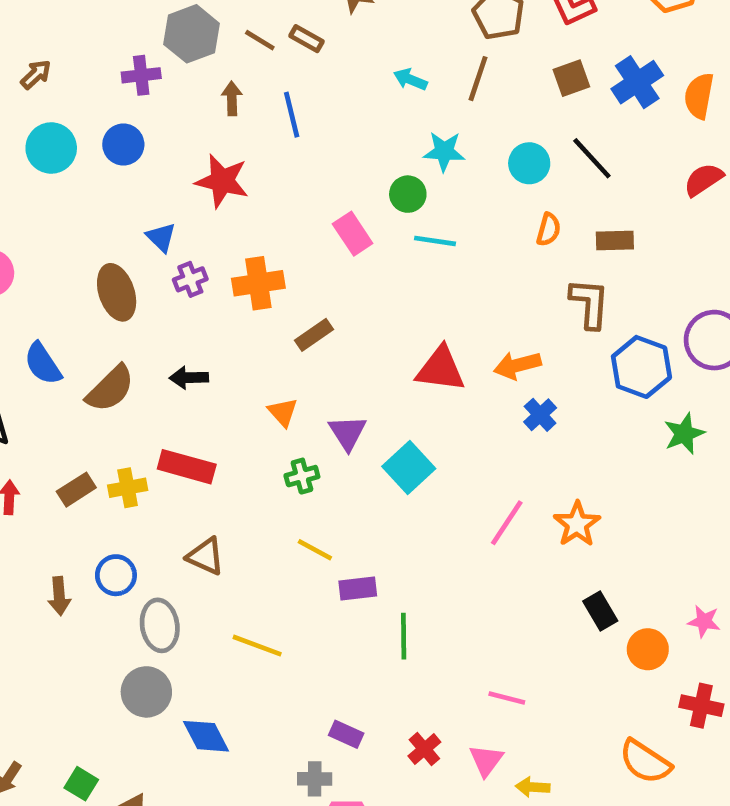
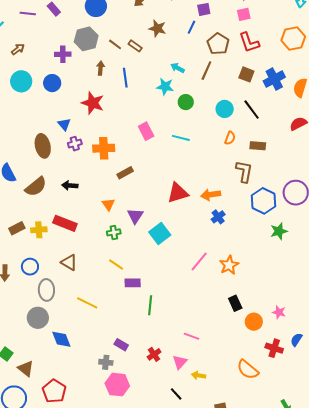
brown square: (571, 78) -> (246, 74), turned 35
cyan star: (444, 151) -> (165, 87), moved
green circle: (408, 194) -> (186, 102), moved
red triangle: (441, 369) -> (178, 193), turned -30

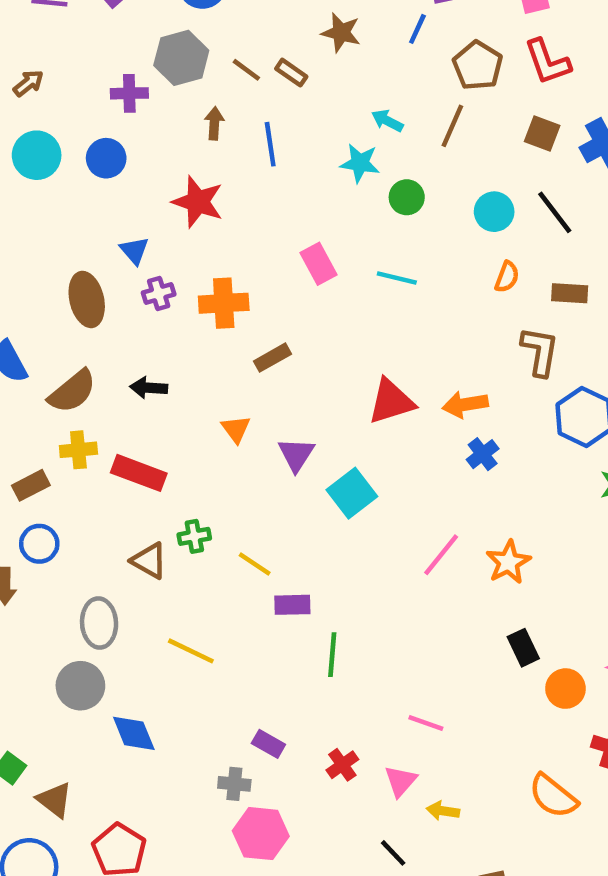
yellow cross: (39, 230) -> (78, 450), moved
green cross: (114, 232) -> (194, 536), moved
blue circle: (30, 267) -> (39, 544), moved

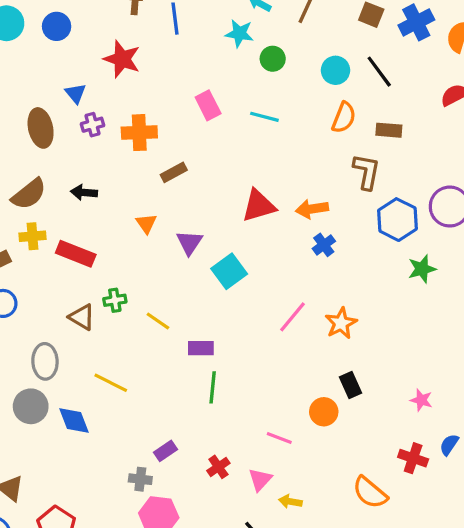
orange semicircle: (507, 277) -> (344, 118), size x1.4
purple rectangle: (292, 605) -> (201, 348), moved
orange circle: (565, 689) -> (324, 412), moved
blue diamond: (134, 733) -> (74, 421), moved
purple rectangle: (268, 744) -> (165, 451), turned -65

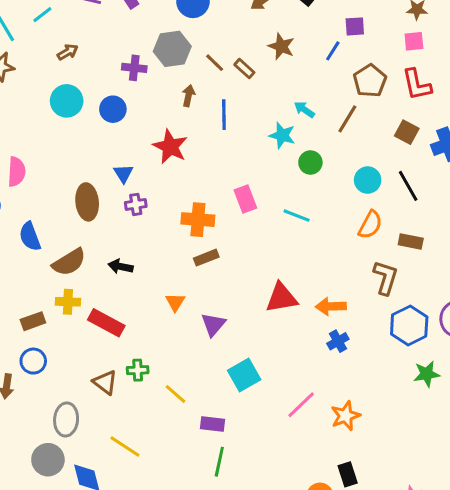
orange cross: (139, 133) -> (198, 220), moved
cyan square: (229, 271) -> (244, 375), moved

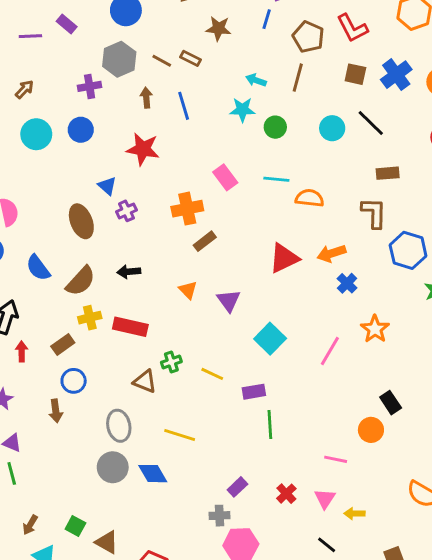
orange semicircle: (370, 225) -> (309, 198), moved, turned -96
orange star: (345, 416) -> (375, 329), moved

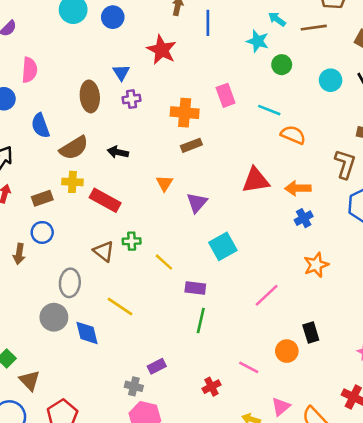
brown line: (298, 78) -> (314, 28), turned 50
pink line: (330, 351) -> (267, 295), moved
red cross: (286, 494) -> (211, 387), moved
pink triangle: (325, 499) -> (281, 407), moved

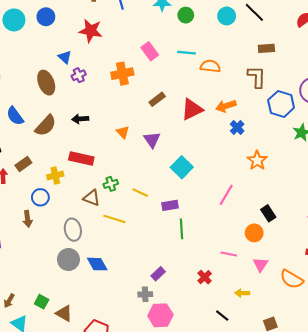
brown rectangle: (191, 145) -> (157, 99), moved
yellow cross: (72, 182) -> (55, 175), moved
brown rectangle: (42, 198) -> (23, 164), moved
yellow line: (120, 307) -> (114, 219), moved
pink triangle: (281, 407) -> (260, 265), moved

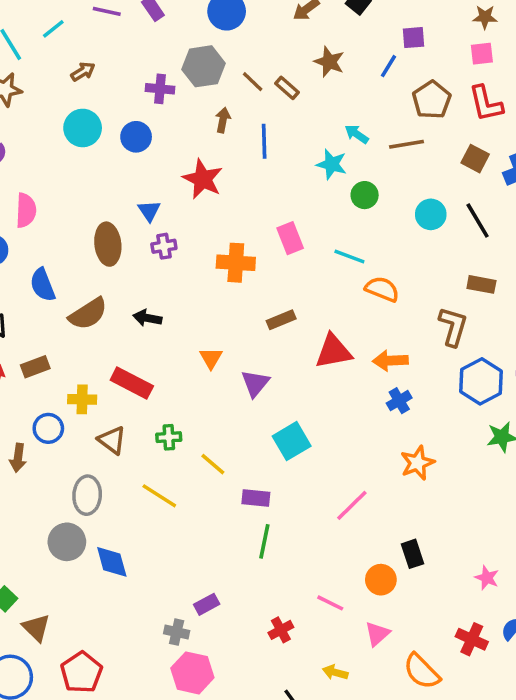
brown triangle: (92, 198) -> (112, 440), moved

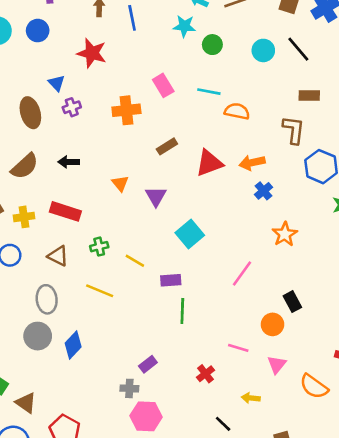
yellow cross: (82, 399) -> (24, 217), moved
blue diamond: (112, 562) -> (73, 345), turned 68

